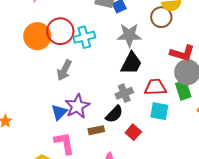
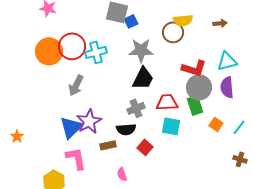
blue triangle: (59, 112) -> (71, 127), size x1.4
black semicircle: (114, 114) -> (126, 129), turned 42

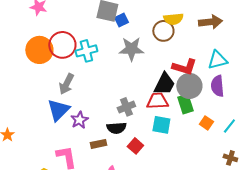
brown arrow: (220, 23) -> (210, 22), size x1.6
black trapezoid: (143, 78) -> (164, 84), moved
purple star: (89, 121) -> (79, 120), size x0.7
blue triangle: (71, 127) -> (58, 110), moved

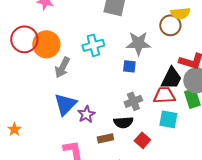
blue square: (121, 20) -> (129, 66), moved, turned 32
red circle: (62, 45) -> (24, 39), moved
gray arrow: (66, 84) -> (62, 67), moved

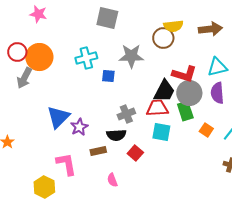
red circle: (24, 39) -> (17, 52), size x0.7
blue square: (129, 66) -> (108, 76), moved
gray arrow: (62, 67) -> (24, 78), moved

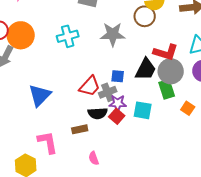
blue square: (108, 76) -> (118, 76), moved
red trapezoid: (157, 108) -> (90, 86), moved, turned 135
purple star: (79, 127) -> (118, 103), moved, turned 30
red square: (135, 153) -> (117, 116), moved

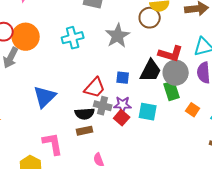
gray star: (113, 34) -> (118, 36), turned -30
gray cross: (108, 92) -> (103, 106), moved, turned 36
black semicircle: (98, 113) -> (85, 114), moved

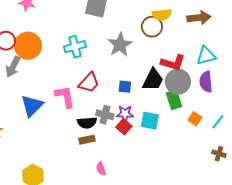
red trapezoid: (95, 88) -> (89, 83), moved
blue triangle: (45, 97) -> (32, 106), moved
pink L-shape: (53, 144) -> (65, 97), moved

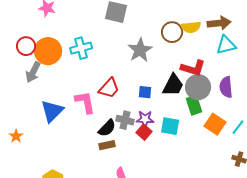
yellow semicircle: (162, 15) -> (191, 27), moved
cyan cross: (75, 47) -> (81, 48), moved
cyan triangle: (206, 56) -> (226, 45), moved
orange square: (195, 119) -> (215, 124), size x1.5
black semicircle: (87, 123) -> (107, 128), turned -42

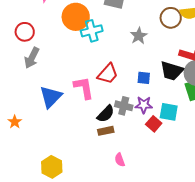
cyan cross: (81, 48) -> (92, 31), moved
gray star: (140, 50) -> (139, 36), size x0.7
orange circle: (48, 51) -> (76, 17), moved
black trapezoid: (173, 85) -> (172, 71), turned 80
red square: (144, 132) -> (154, 124), moved

